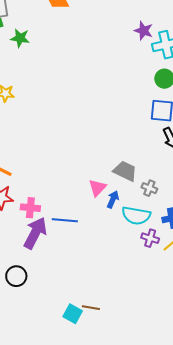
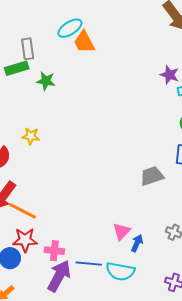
gray trapezoid: (125, 171) -> (152, 176), moved, turned -45
cyan semicircle: (136, 216) -> (120, 271), moved

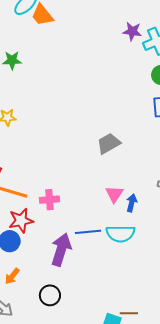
gray trapezoid: (152, 176) -> (109, 143), moved
pink cross: (54, 251) -> (49, 200), moved

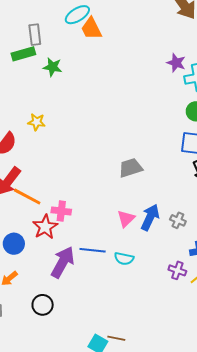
blue arrow: (132, 203) -> (150, 217), moved, size x1.5
red star: (21, 221) -> (45, 227), moved, turned -30
cyan semicircle: (121, 234) -> (124, 259), size x0.7

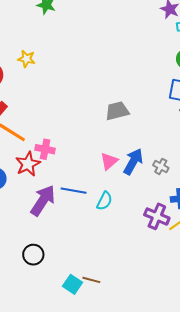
cyan semicircle: (124, 259) -> (104, 201), turned -78
purple cross: (177, 270) -> (157, 216), size x1.4
black circle: (43, 305) -> (33, 255), moved

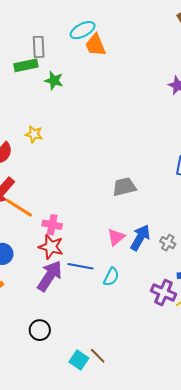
red star: (28, 164) -> (51, 247), moved, turned -30
brown line: (91, 280) -> (98, 356), turned 30

